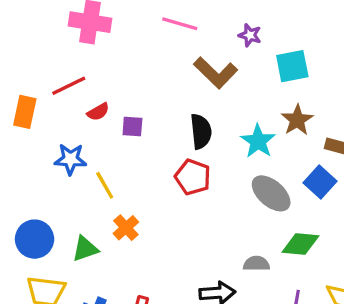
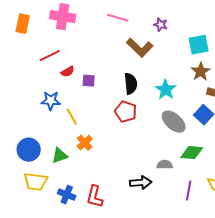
cyan square: (292, 66) -> (199, 45), moved
orange rectangle: (25, 112) -> (23, 24), moved
brown star: (297, 120) -> (201, 72), moved

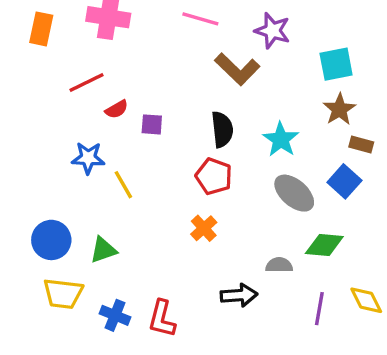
purple star: (161, 25) -> (272, 31), size x1.5
orange cross: (85, 143) -> (204, 228), moved

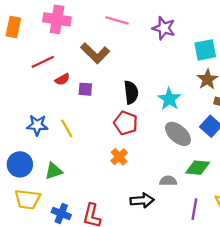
brown L-shape: (237, 69) -> (95, 53), moved
blue star: (88, 158) -> (37, 125), moved

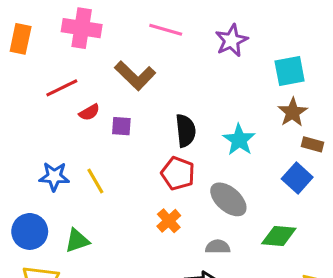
purple star: (164, 28) -> (231, 40), turned 30
gray ellipse: (178, 134) -> (228, 199), moved
gray semicircle: (168, 181) -> (218, 247), moved

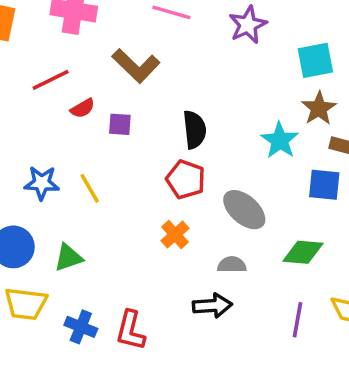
cyan star: (239, 140) -> (280, 140), moved
blue square: (297, 178) -> (324, 185), turned -36

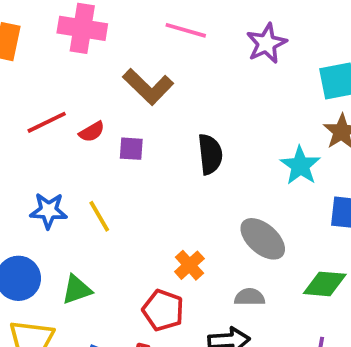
red line: (51, 80) -> (47, 122), moved
red pentagon: (186, 179) -> (163, 310), moved

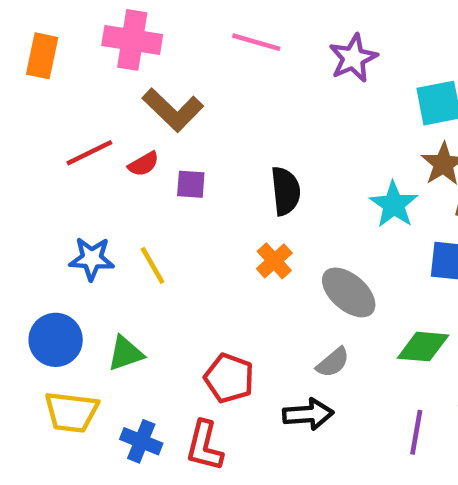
brown L-shape: (148, 87) -> (173, 110), moved
orange cross: (189, 265) -> (274, 261), moved
gray semicircle: (250, 297) -> (333, 362), turned 140

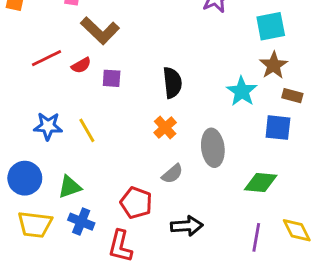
gray ellipse: (349, 292) -> (213, 148), turned 42
gray semicircle: (333, 362) -> (172, 174), moved
blue cross: (141, 441) -> (81, 222), moved

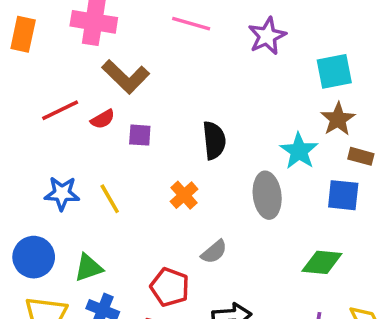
orange cross: (165, 128) -> (184, 195), moved
gray ellipse: (213, 148) -> (267, 195), moved

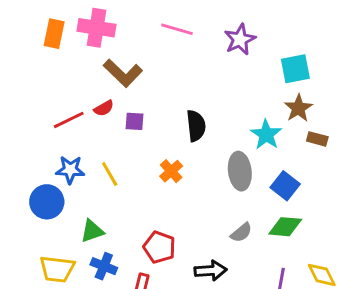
orange rectangle: (23, 34) -> (54, 34), moved
red line: (60, 110) -> (69, 120), moved
blue square: (343, 195) -> (285, 186), moved, turned 32
gray semicircle: (214, 252) -> (241, 233), moved
blue circle: (34, 257) -> (47, 202), moved

